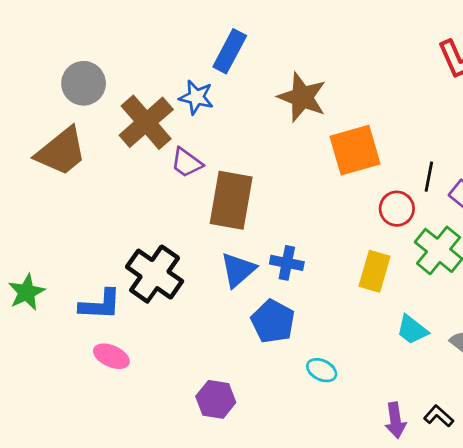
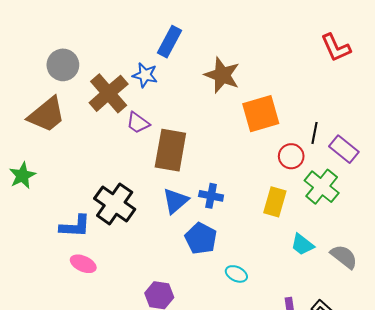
green star: (26, 292) -> (22, 176), moved

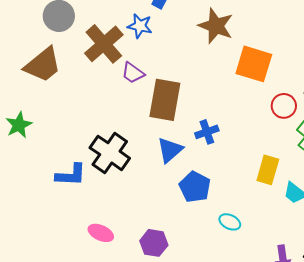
orange square: (261, 114) -> (254, 64), turned 33
blue cross: (211, 196) -> (207, 132), moved, turned -30
yellow rectangle: (275, 202) -> (268, 170), moved
pink ellipse: (83, 264) -> (101, 233), moved

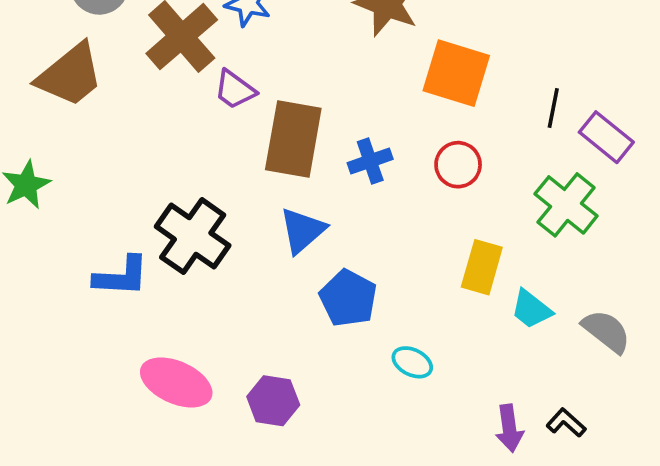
red circle: (284, 106) -> (458, 165), moved
blue cross: (207, 132) -> (370, 161), moved
pink ellipse: (101, 233) -> (176, 382), size x1.5

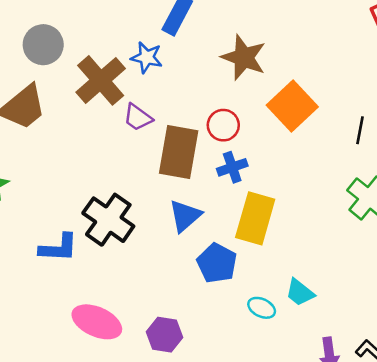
orange square: (456, 73) -> (292, 106), turned 30
red circle: (458, 165) -> (223, 125), moved
yellow rectangle: (482, 267) -> (255, 218), moved, size x1.4
cyan trapezoid: (531, 309) -> (300, 292), moved

